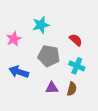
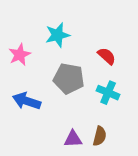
purple triangle: (52, 88) -> (73, 139), moved
brown semicircle: (72, 89) -> (100, 136), moved

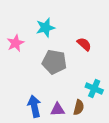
cyan cross: (108, 93) -> (94, 89), moved
blue arrow: (27, 101) -> (34, 106), moved, turned 60

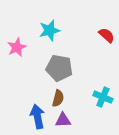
red semicircle: (84, 44) -> (107, 35), moved
brown semicircle: (79, 107) -> (58, 98), moved

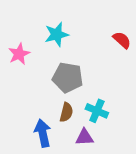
cyan cross: (103, 97) -> (97, 111), moved
purple triangle: (63, 120) -> (84, 137), moved

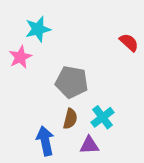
cyan star: (57, 34) -> (38, 29), moved
cyan cross: (97, 111) -> (103, 117), turned 30

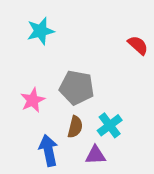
pink star: (20, 57) -> (33, 100), moved

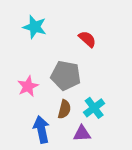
cyan star: (41, 31) -> (35, 27), turned 30
red semicircle: (138, 45) -> (87, 39), moved

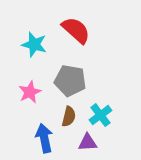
cyan star: (35, 27) -> (34, 45), moved
red semicircle: (87, 39) -> (76, 30), moved, size x1.5

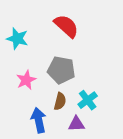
cyan star: (34, 45) -> (17, 39), moved

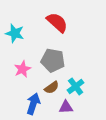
brown semicircle: (60, 101) -> (52, 88), turned 40
blue arrow: (39, 120) -> (33, 104), turned 30

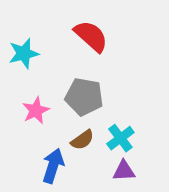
cyan star: (15, 33) -> (24, 53), turned -30
purple triangle: (66, 107) -> (124, 171), moved

